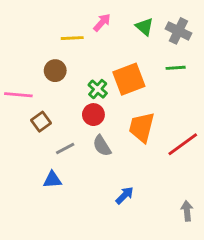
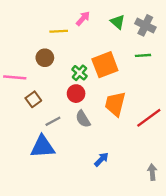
blue triangle: (52, 180) -> (43, 147), size x1.6

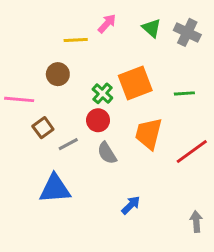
green line: (143, 55) -> (184, 93), moved
gray line: (53, 121) -> (68, 144), moved

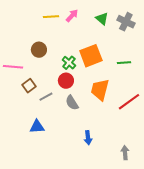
yellow line: (76, 40) -> (51, 17), moved
blue triangle: (55, 189) -> (37, 127), size x0.7
blue arrow: (131, 205) -> (88, 138), turned 128
gray arrow: (196, 221) -> (125, 153), moved

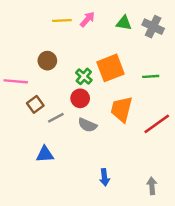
green triangle: (102, 19) -> (124, 23), turned -32
gray semicircle: (72, 103) -> (87, 125), turned -35
blue arrow: (88, 138) -> (104, 177), moved

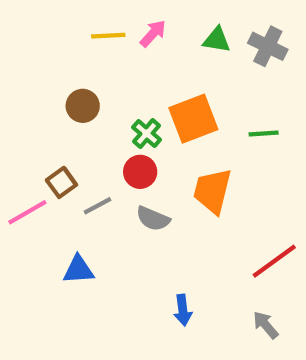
pink line: (16, 81) -> (27, 212), moved, turned -35
red line: (157, 124) -> (274, 261), moved
gray arrow: (152, 186) -> (266, 325), turned -35

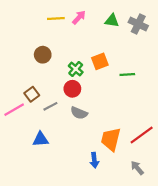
orange square: (193, 119) -> (100, 61), size x0.7
green line: (264, 134) -> (127, 74), moved
orange trapezoid: (212, 191) -> (111, 139), moved

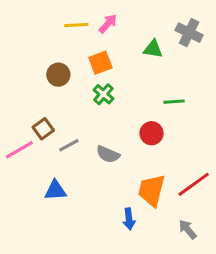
green triangle: (112, 21) -> (153, 49), moved
orange square: (100, 61) -> (100, 63), moved
red circle: (72, 89) -> (152, 133), moved

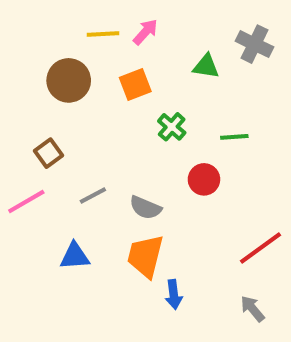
brown circle: (58, 75) -> (69, 80), moved, size x1.4
green cross: (103, 94) -> (172, 127), moved
brown square: (43, 129) -> (48, 153), moved
orange trapezoid: (152, 190) -> (145, 256), moved

